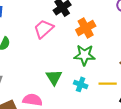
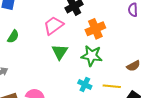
green triangle: (54, 77) -> (60, 52), moved

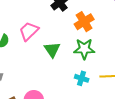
pink trapezoid: (53, 26) -> (29, 31), moved

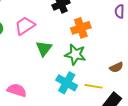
cyan cross: (82, 78) -> (67, 83), size x1.5

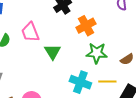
pink trapezoid: (25, 26) -> (30, 32), turned -70
green star: (75, 54) -> (97, 53), moved

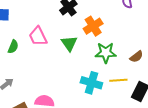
green triangle: (53, 52) -> (69, 43), moved

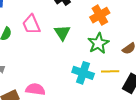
orange cross: (93, 26) -> (100, 15), moved
green star: (106, 53) -> (98, 43), turned -30

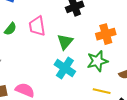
cyan cross: (83, 73) -> (65, 68), moved

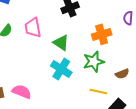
green triangle: (65, 42) -> (61, 43), turned -36

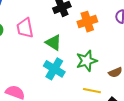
orange cross: (102, 34) -> (87, 22), moved

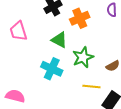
green triangle: (53, 43) -> (59, 40), moved

